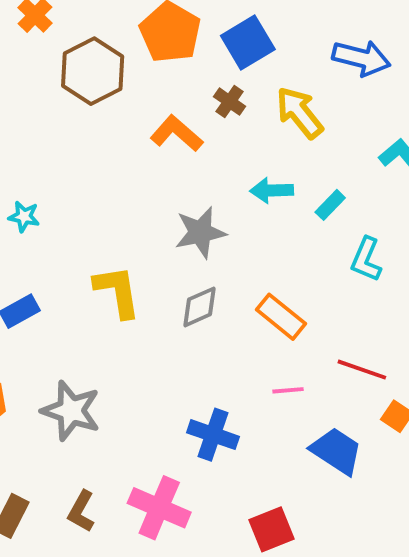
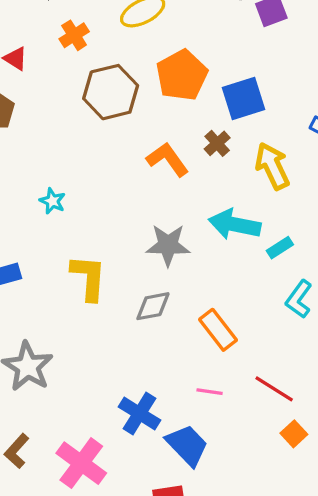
cyan arrow: (272, 190) -> (235, 224), size x1.4
cyan star: (24, 217) -> (52, 201), moved
blue trapezoid: (336, 451) -> (187, 445), moved

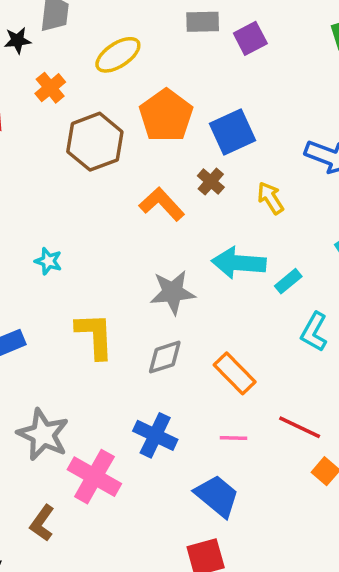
yellow arrow: (272, 166) -> (270, 198), size x0.7
blue cross: (139, 413) -> (155, 435), moved
pink cross: (81, 463) -> (94, 477), moved

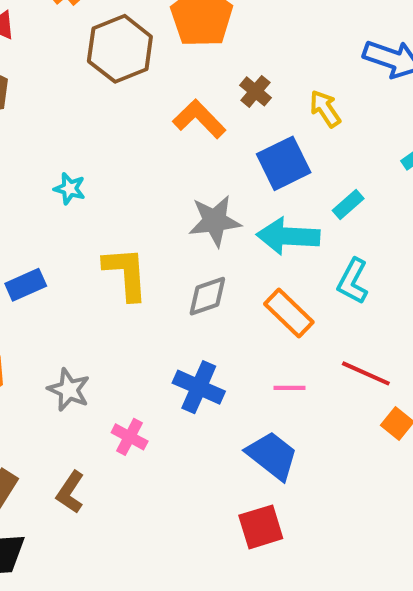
blue square: (232, 132) -> (284, 163), moved
cyan arrow: (239, 263) -> (288, 236), moved
cyan L-shape: (314, 332) -> (353, 281), moved
gray star: (43, 435) -> (69, 390), size x0.7
pink cross: (94, 477) -> (130, 437), size x0.6

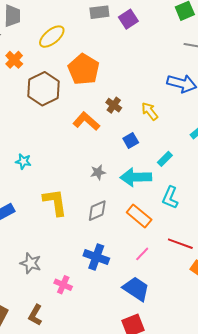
blue square: (284, 163) -> (131, 140), size x0.6
gray star: (215, 221) -> (98, 172), size x0.6
pink line: (289, 388) -> (142, 254), turned -42

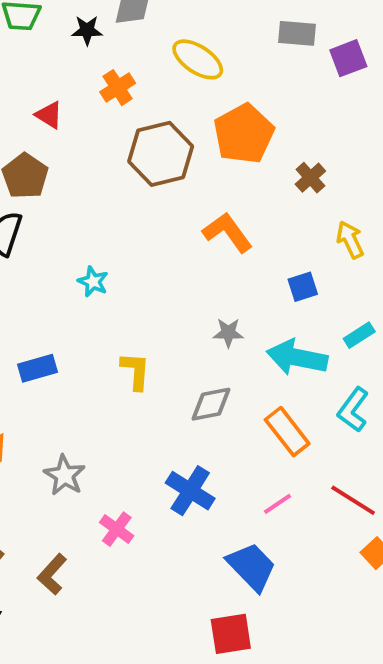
yellow ellipse: (52, 37) -> (198, 59), turned 60
brown cross: (114, 105) -> (310, 178), moved
yellow L-shape: (55, 202) -> (135, 371), size x0.7

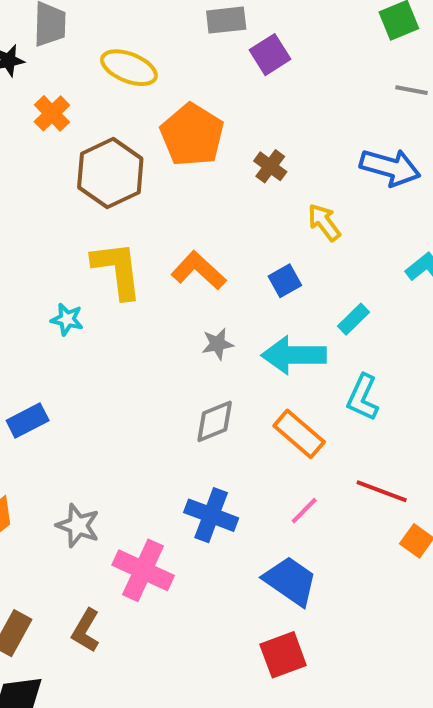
purple square: (348, 58) -> (270, 55), moved
orange L-shape: (227, 232) -> (199, 270), moved
yellow L-shape: (135, 371) -> (117, 270), moved, size x1.5
pink cross: (117, 529) -> (143, 570), size x1.6

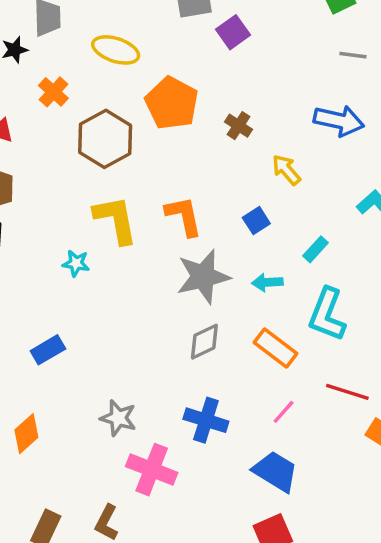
orange L-shape: (199, 270) -> (184, 216), turned 39
gray star: (218, 344) -> (203, 277), size x2.0
cyan arrow: (294, 355) -> (267, 282), size x0.6
cyan L-shape: (363, 397) -> (327, 314), size x1.4
gray star: (78, 525) -> (118, 418), moved

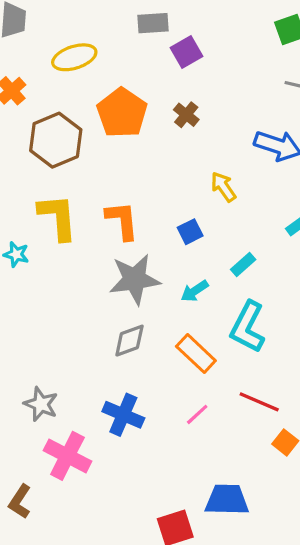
yellow ellipse: (116, 50) -> (74, 57), turned -42
brown cross: (239, 126) -> (186, 115), moved
cyan arrow: (267, 282) -> (195, 291), turned -36
blue trapezoid: (275, 471) -> (227, 500), moved, turned -36

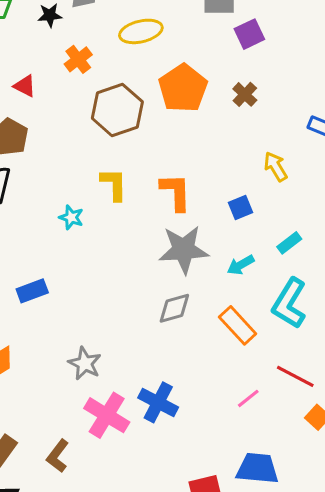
yellow L-shape: (58, 217) -> (114, 184), size x0.7
pink line: (197, 414) -> (248, 398), moved
blue cross: (123, 415) -> (158, 402), moved

